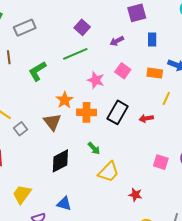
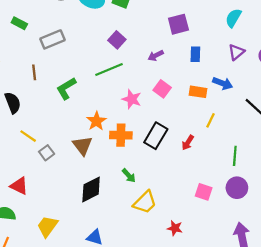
red arrow: (146, 118) -> (188, 143), turned -48

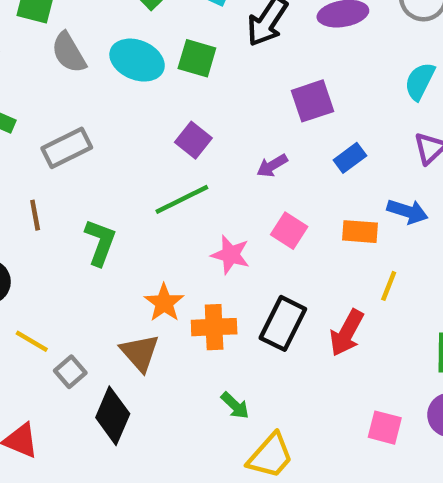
blue rectangle: (195, 54) -> (350, 158), turned 56
green L-shape: (66, 88) -> (100, 242), turned 145
red arrow: (188, 143) -> (347, 333), size x1.5
black diamond: (91, 189) -> (113, 416), moved, turned -36

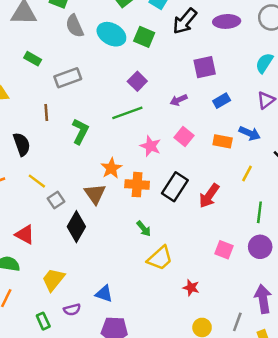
yellow line: (389, 286) -> (247, 173), moved

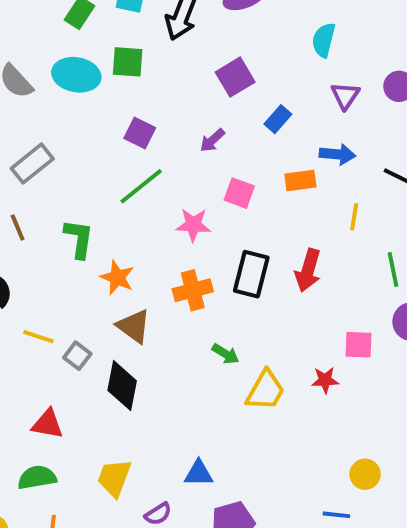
orange star: (111, 168) -> (117, 278), moved
red star: (191, 288) -> (325, 380), moved

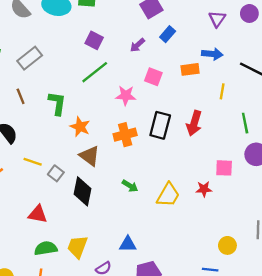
blue rectangle: (278, 119) -> (168, 34), moved
green arrow: (225, 354) -> (130, 186), moved
green semicircle: (37, 477) -> (46, 248), moved

